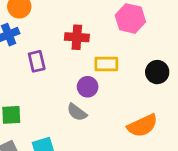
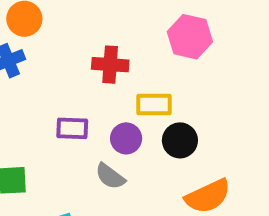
purple rectangle: (37, 61) -> (72, 128), moved, turned -75
black circle: (157, 72) -> (180, 140), moved

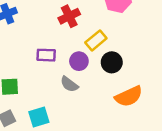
red cross: (110, 65) -> (69, 16), turned -30
yellow rectangle: (154, 105) -> (96, 40), turned -40

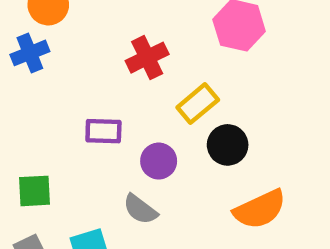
purple circle: (79, 61) -> (159, 161), moved
gray semicircle: (69, 84) -> (140, 209), moved

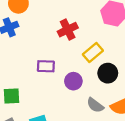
gray semicircle: (140, 209) -> (95, 105), moved

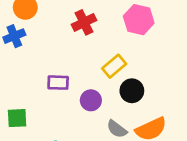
red cross: (68, 30) -> (84, 22), moved

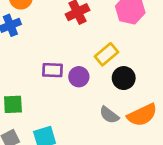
purple circle: (91, 100) -> (79, 77), moved

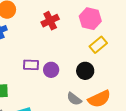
yellow rectangle: (107, 54) -> (98, 45), moved

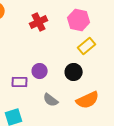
purple rectangle: (31, 65) -> (20, 82), moved
gray semicircle: (74, 99) -> (51, 100), moved

